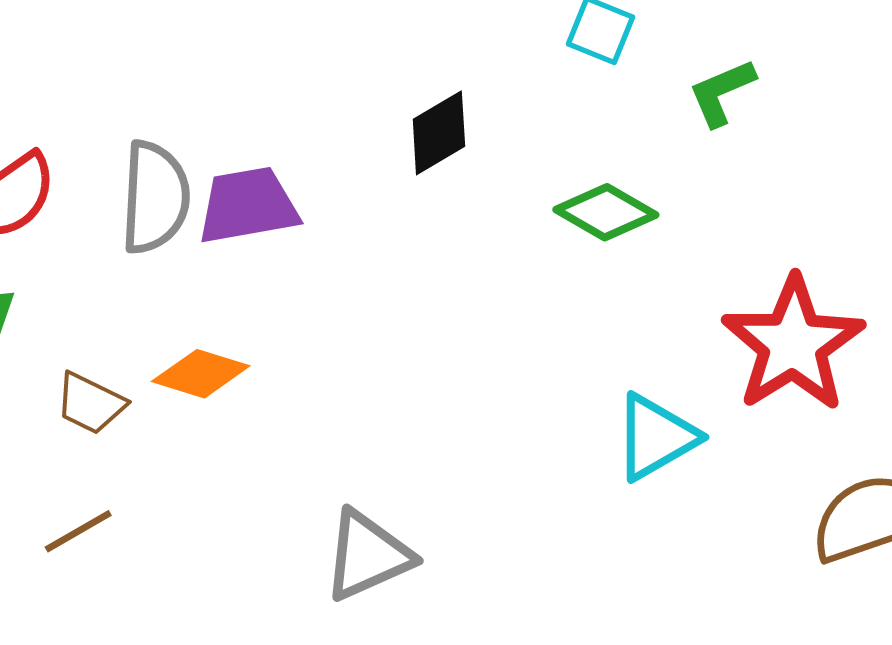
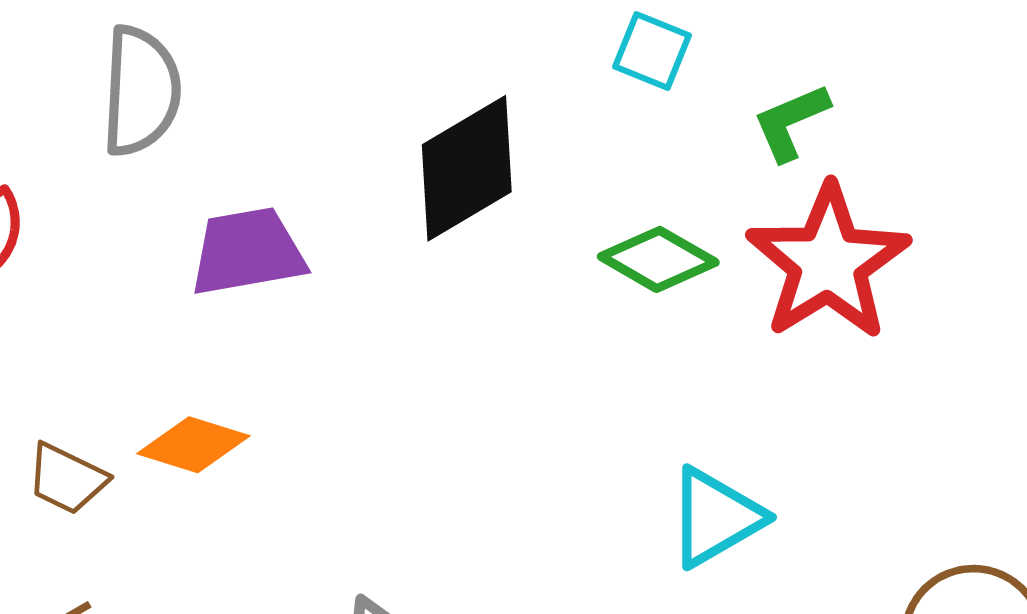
black diamond: (439, 133) -> (467, 168), size x1.5
gray semicircle: (155, 197) -> (141, 91), moved
red star: (793, 344) -> (828, 262), moved

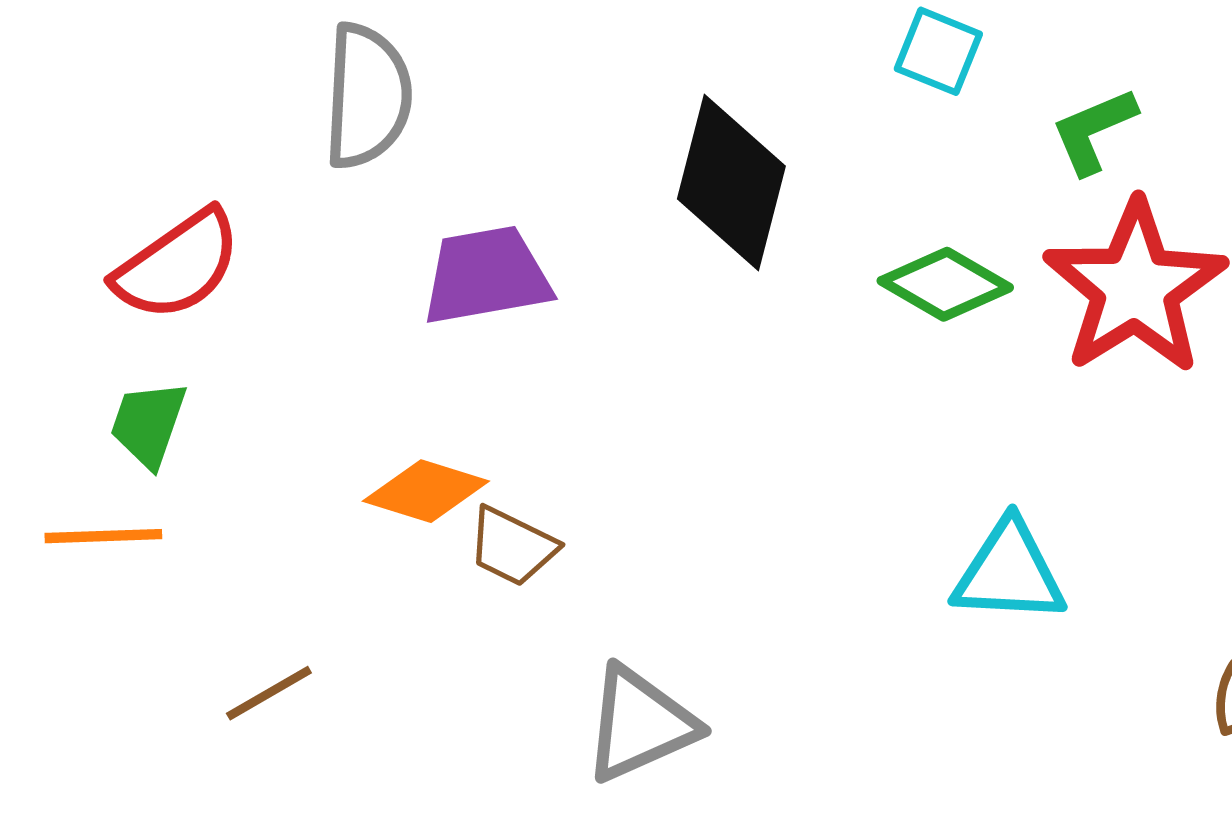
black diamond: (467, 168) -> (731, 182), turned -45
brown trapezoid: (67, 479) -> (512, 546), moved
cyan triangle: (715, 517) -> (1009, 572), turned 33

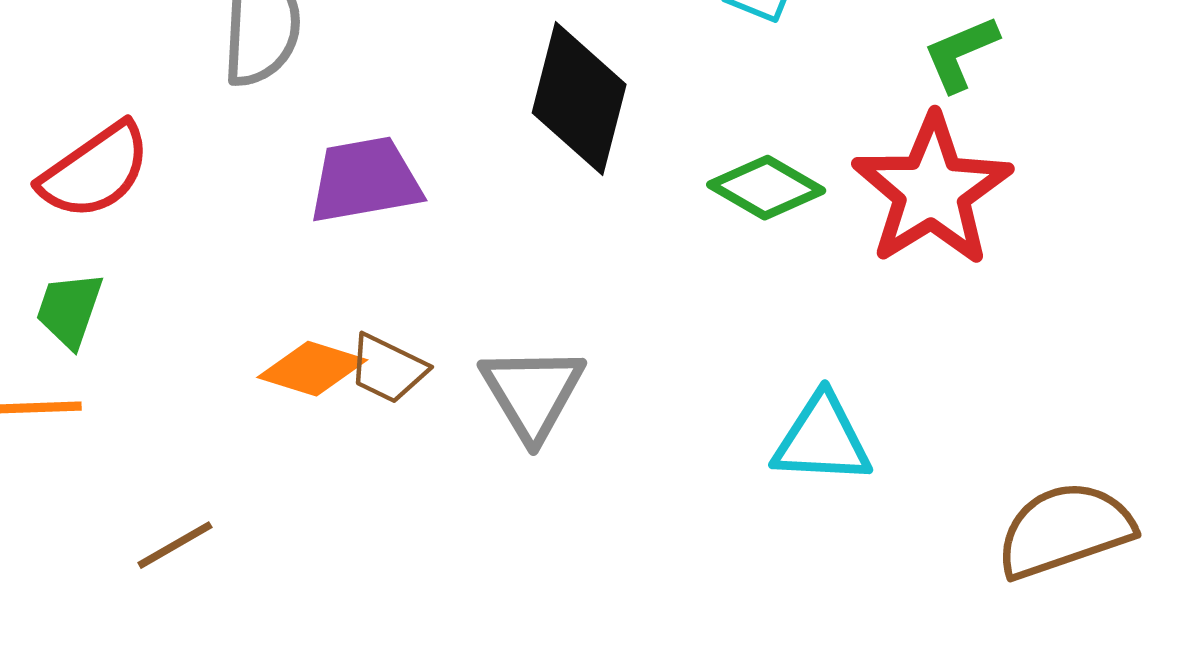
green L-shape: (1094, 131) -> (961, 53), moved
brown trapezoid: (512, 546) -> (388, 369), moved
gray triangle: (640, 724) -> (532, 393), moved, turned -37

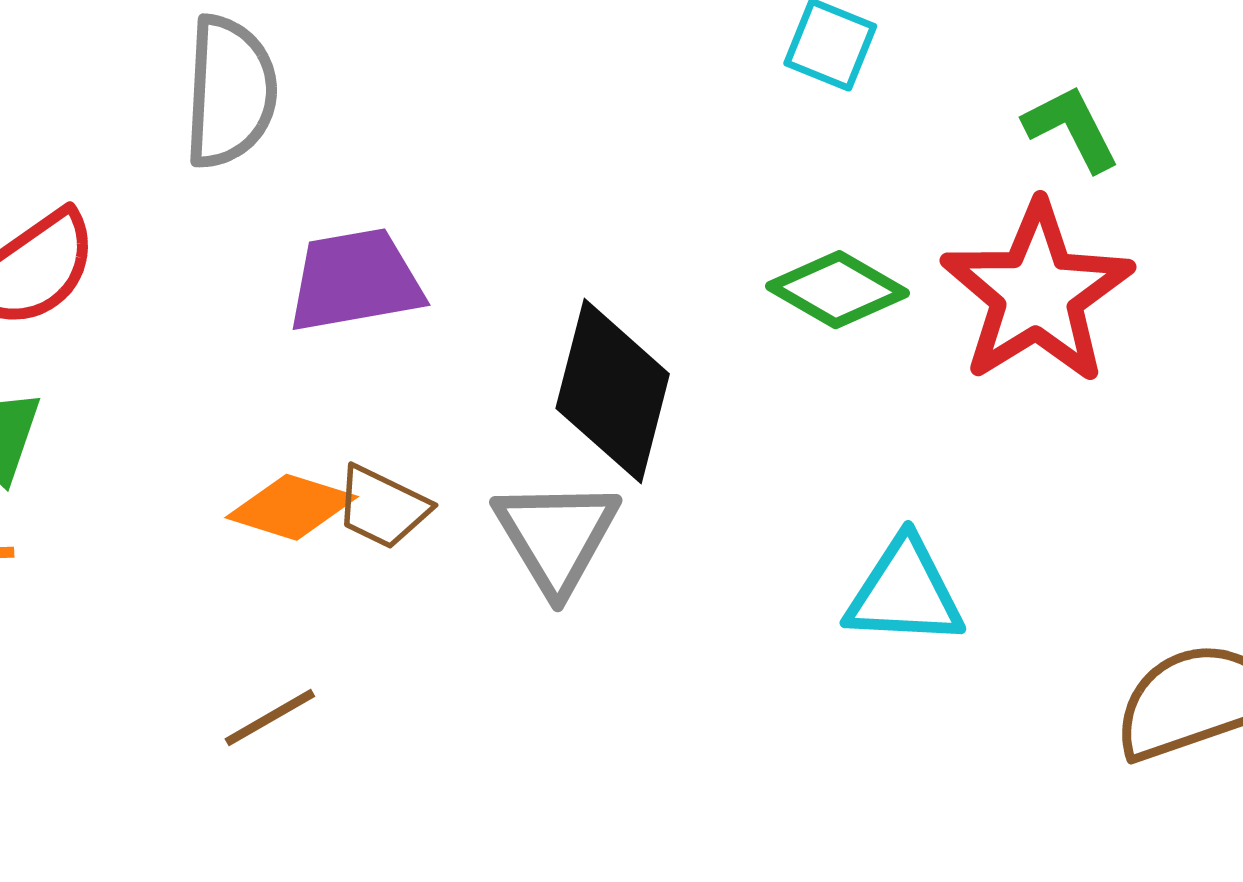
green L-shape: (961, 53) -> (1071, 128), turned 86
black diamond: (579, 99) -> (613, 391), moved
brown line: (175, 545) -> (270, 718), moved

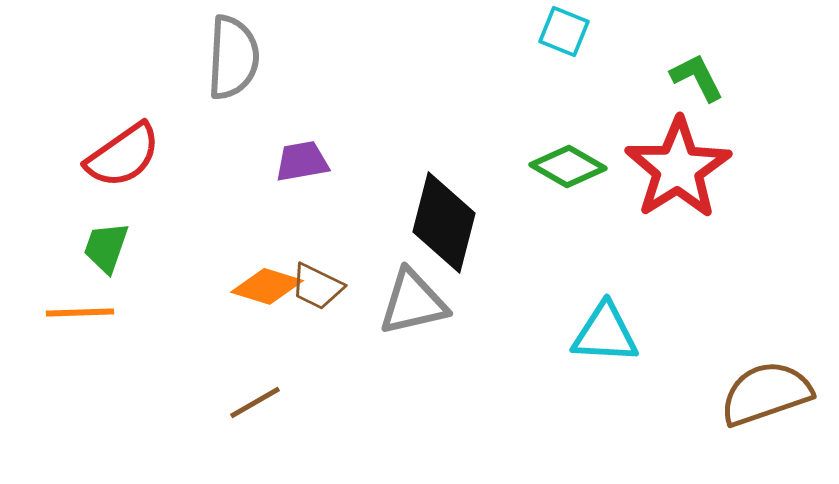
purple trapezoid: (355, 280) -> (302, 161), size x0.7
gray triangle: (556, 536) -> (413, 302), turned 48

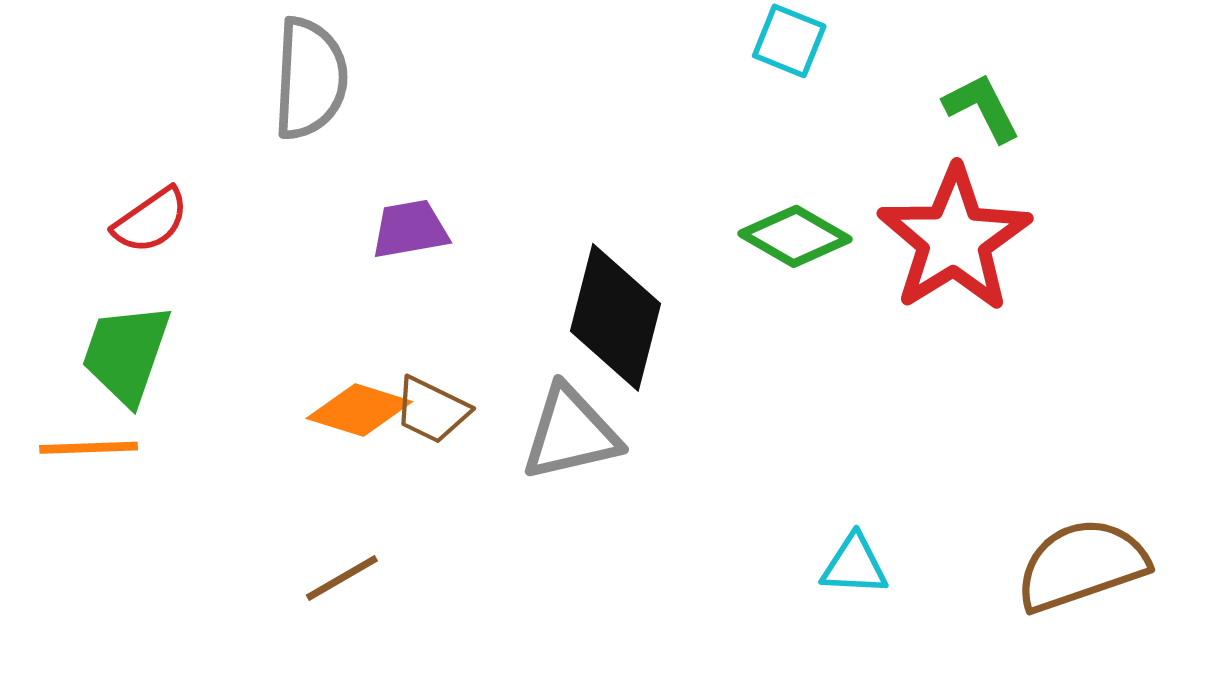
red semicircle: (123, 155) -> (151, 220), size x0.7
green trapezoid: (106, 247) -> (126, 354), size x1.4
cyan triangle: (605, 333) -> (854, 565), moved, size x0.7

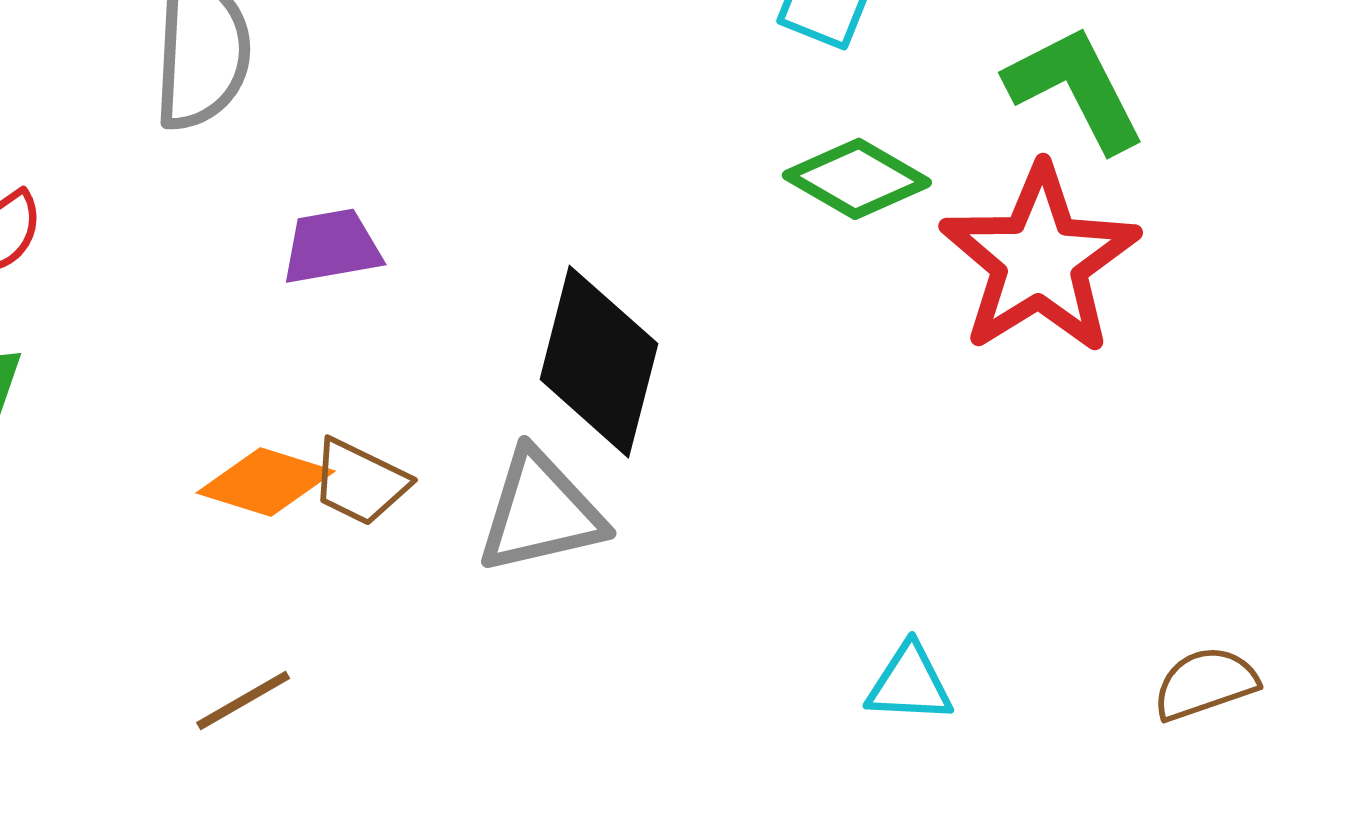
green L-shape: (982, 108) -> (1075, 89), size x1.4
green diamond: (795, 236) -> (857, 179), moved
brown semicircle: (1082, 565) -> (1205, 684), size x0.6

